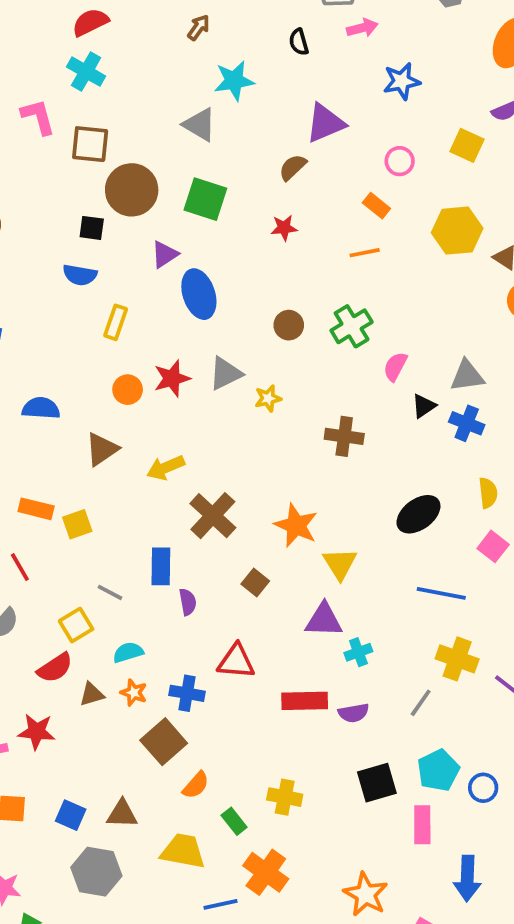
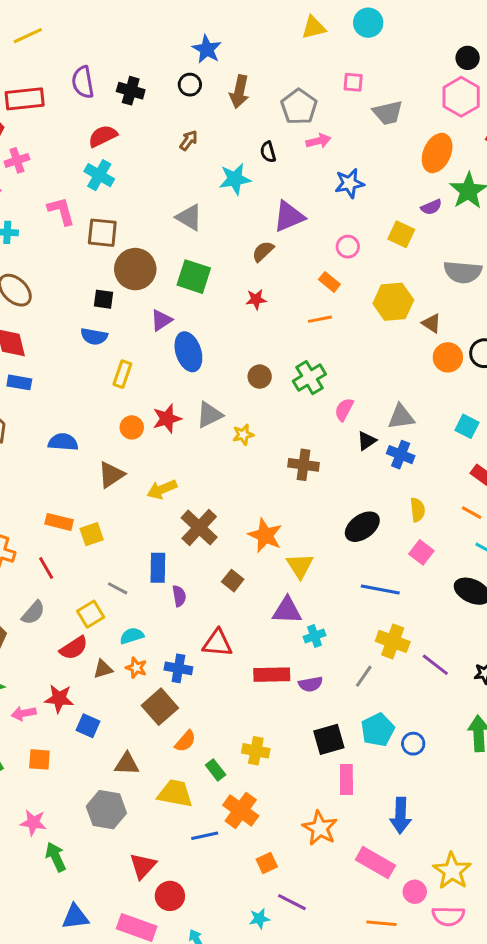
cyan star: (234, 81) -> (235, 179), moved
blue square: (71, 815) -> (88, 726), moved
pink rectangle: (422, 825) -> (346, 780), moved

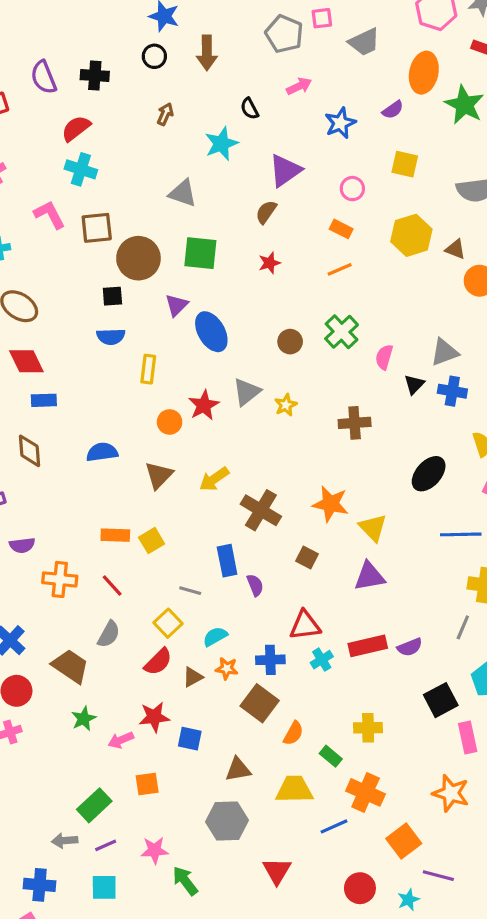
gray pentagon: (299, 107) -> (284, 34), moved
purple semicircle: (431, 207) -> (393, 110), moved
cyan cross: (314, 636) -> (322, 660), moved
orange square: (267, 863) -> (404, 841), size x1.5
red circle: (170, 896) -> (360, 888), moved

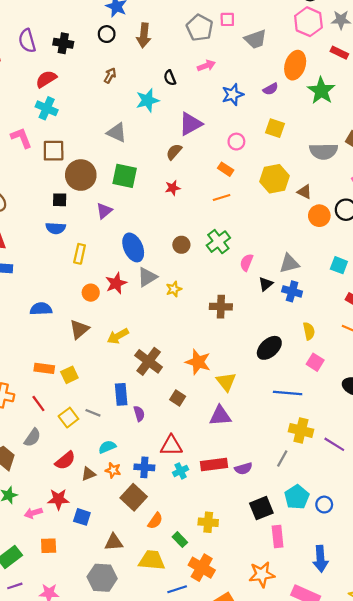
blue ellipse: (211, 332) -> (133, 247), moved
yellow square: (168, 623) -> (68, 418), moved
orange star: (451, 793) -> (262, 574), turned -30

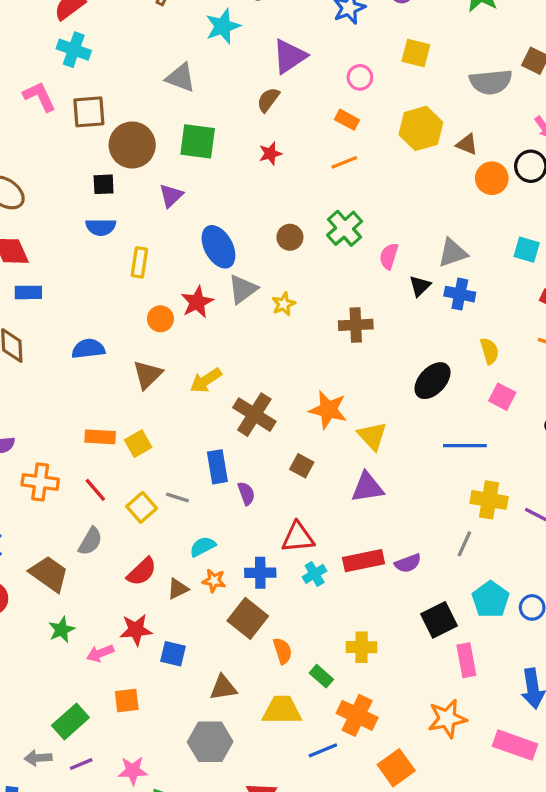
orange semicircle: (155, 521) -> (283, 651), turned -48

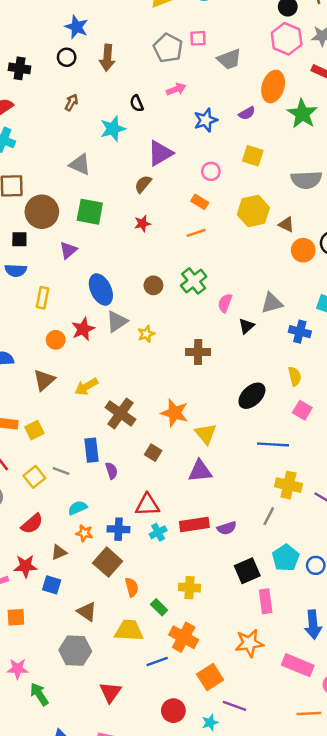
blue cross: (460, 294) -> (300, 332), moved
brown triangle: (178, 589) -> (59, 552), moved
brown triangle: (223, 688) -> (87, 612), turned 40

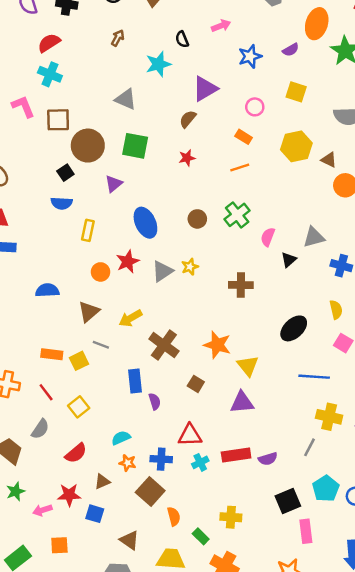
black square: (19, 239) -> (65, 173), turned -35
gray triangle: (117, 321) -> (162, 271), moved
gray line: (61, 471) -> (101, 345), moved

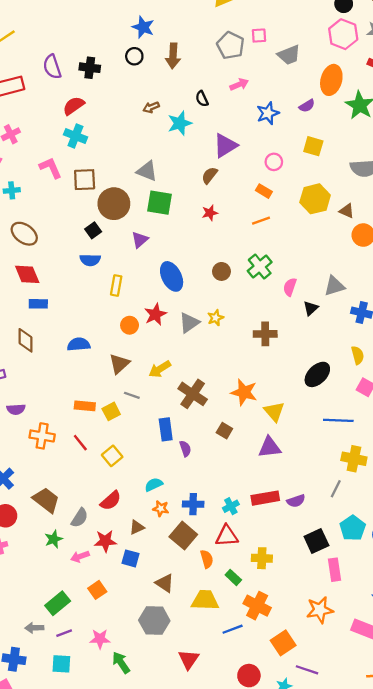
brown arrow: (118, 38) -> (151, 107), moved, turned -140
gray triangle: (126, 99) -> (147, 171), moved
gray semicircle: (40, 429) -> (80, 518), moved
red triangle: (190, 435) -> (227, 536), moved
orange square: (59, 545) -> (97, 590), turned -30

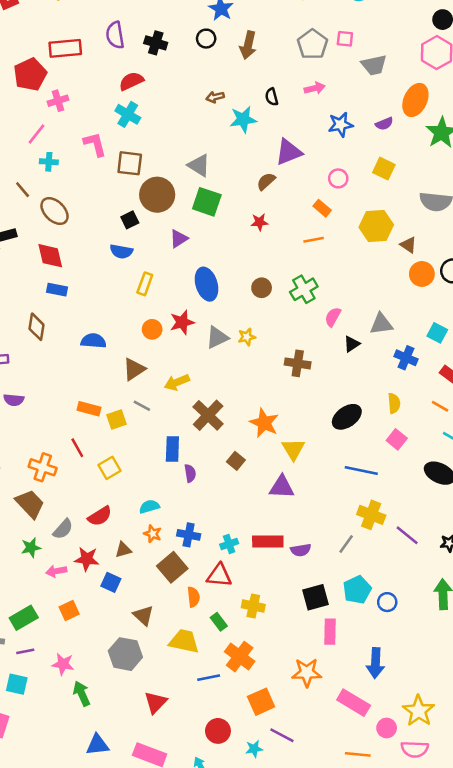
orange cross: (42, 436) -> (43, 467), moved

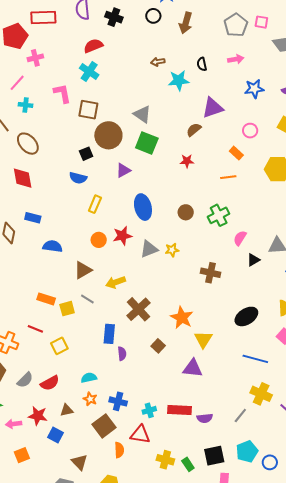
blue rectangle: (57, 290) -> (33, 218), moved
red line: (77, 448) -> (35, 329), turned -42
gray semicircle: (63, 529) -> (25, 380), moved
green rectangle: (219, 622) -> (188, 464), moved

